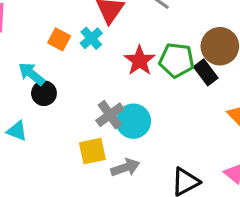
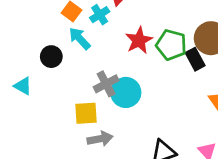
cyan arrow: (32, 74) -> (80, 38), moved
gray arrow: (125, 167) -> (100, 139), moved

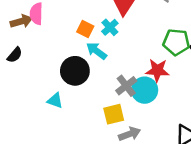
red star: (139, 40) -> (157, 70), moved, turned -30
black circle: (51, 57) -> (75, 71), size x1.5

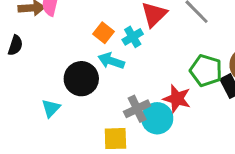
cyan arrow: (96, 51) -> (111, 61), turned -30
black semicircle: (15, 55) -> (15, 45), turned -35
cyan triangle: (55, 101) -> (51, 108), turned 42

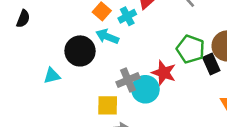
cyan triangle: (51, 108) -> (52, 76), turned 30

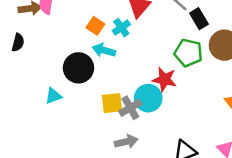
black rectangle: (211, 64) -> (199, 19), moved
gray cross: (128, 80) -> (130, 108), moved
yellow square: (108, 105) -> (112, 103), moved

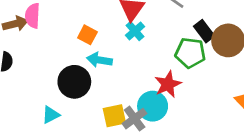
black rectangle: (199, 19) -> (204, 31), moved
cyan cross: (121, 28) -> (135, 31), moved
red star: (164, 79) -> (168, 84), turned -30

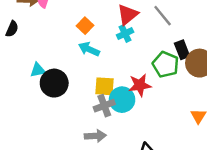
black circle: (74, 82) -> (54, 83), moved
cyan triangle: (51, 115) -> (38, 70), moved
yellow square: (114, 116) -> (105, 86), moved

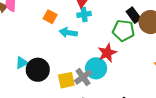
cyan cross: (125, 34) -> (84, 14), turned 32
cyan arrow: (89, 49) -> (68, 33), moved
yellow square: (105, 86) -> (66, 80), moved

